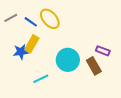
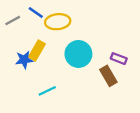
yellow ellipse: (50, 19) -> (58, 22), turned -55
blue line: (31, 22) -> (36, 12), moved
cyan circle: (68, 60) -> (78, 54), moved

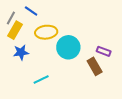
gray line: (13, 21) -> (11, 18), turned -32
yellow ellipse: (58, 22) -> (46, 32), moved
yellow rectangle: (37, 51) -> (15, 30), moved

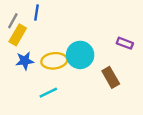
blue line: (31, 11) -> (37, 13), turned 64
yellow ellipse: (46, 32) -> (54, 61), moved
purple rectangle: (104, 51) -> (125, 43), moved

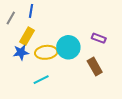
yellow rectangle: (18, 35) -> (27, 36), moved
purple rectangle: (125, 43) -> (99, 38), moved

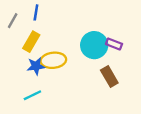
cyan circle: (68, 47) -> (94, 45), moved
blue star: (21, 52) -> (36, 66), moved
cyan line: (41, 80) -> (32, 95), moved

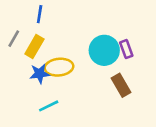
gray line: (13, 21) -> (14, 39), moved
purple rectangle: (114, 44) -> (126, 49), turned 49
cyan line: (32, 95) -> (49, 106), moved

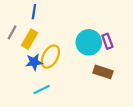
yellow ellipse: (59, 67) -> (50, 57), turned -55
brown rectangle: (121, 85) -> (103, 72), turned -42

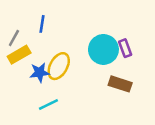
blue line: (34, 12) -> (42, 24), moved
yellow rectangle: (30, 39) -> (19, 55), moved, turned 30

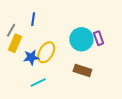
yellow rectangle: (19, 55) -> (15, 43), turned -36
brown rectangle: (120, 84) -> (82, 70), moved

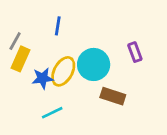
blue line: (33, 19) -> (58, 26), moved
cyan circle: (81, 39) -> (94, 64), moved

